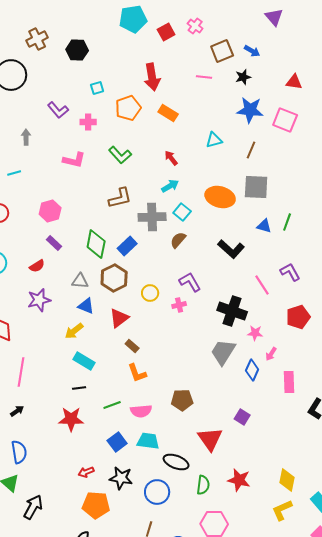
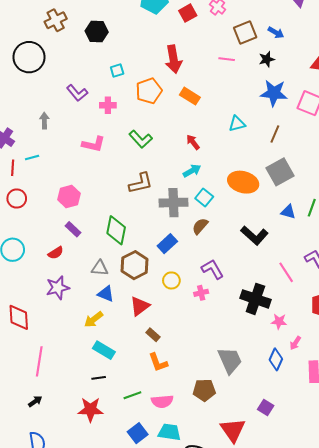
gray square: (256, 187) -> (280, 172), turned -32
blue rectangle: (127, 246) -> (167, 244), moved
gray trapezoid: (223, 352) -> (230, 360), moved, turned 124

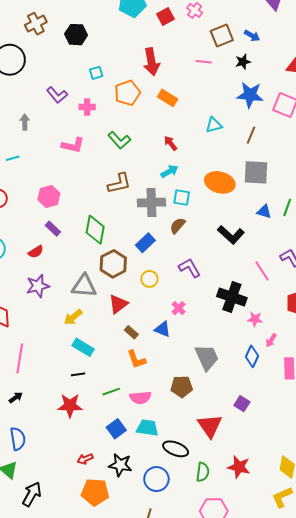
gray square: (280, 172) -> (256, 172), turned 32
cyan square: (204, 197) -> (182, 197), turned -30
gray triangle: (100, 268) -> (84, 286), moved, size x1.5
pink cross: (201, 293) -> (179, 308), moved, turned -32
blue triangle: (106, 294) -> (162, 329), moved

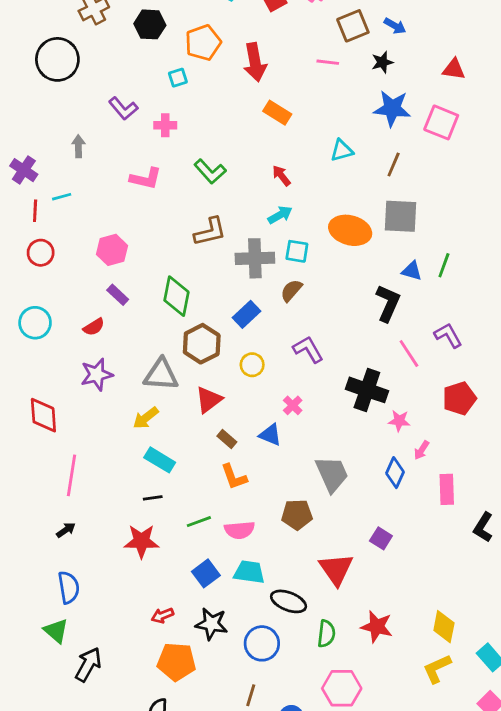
orange pentagon: (127, 93) -> (203, 43), moved
black L-shape: (231, 235) -> (388, 303), moved, turned -108

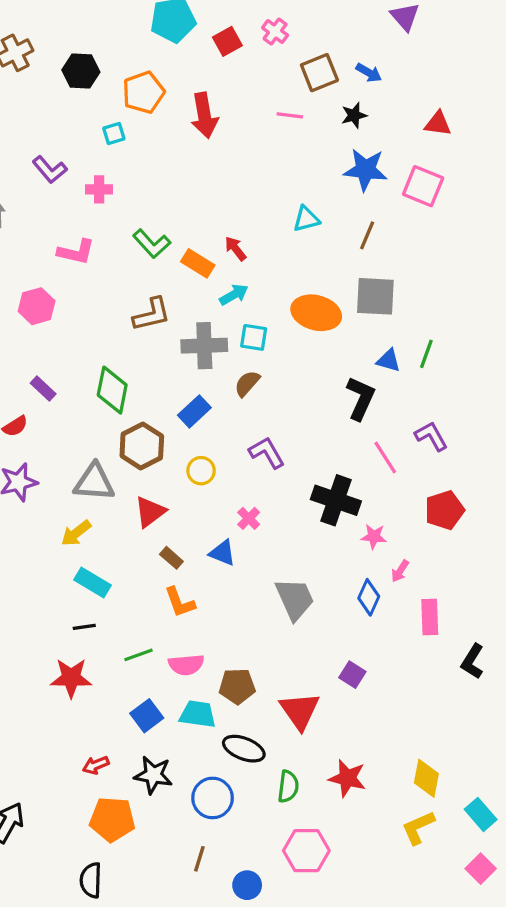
orange rectangle: (277, 113) -> (198, 263), moved
pink hexagon: (112, 250) -> (37, 306), moved
brown pentagon: (297, 515) -> (237, 686), moved

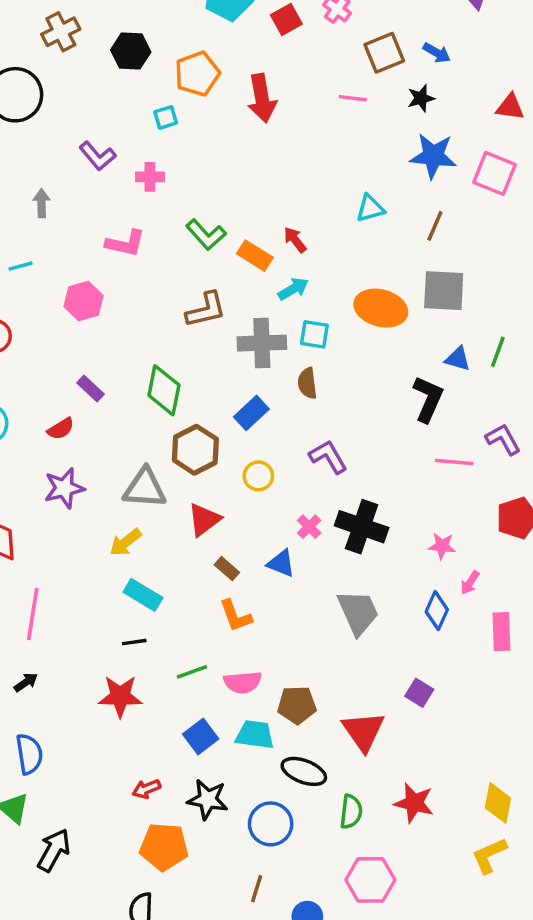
brown semicircle: (247, 383) -> (307, 383), turned -48
pink line: (385, 457) -> (454, 462), turned -52
black cross: (336, 500) -> (362, 527), moved

